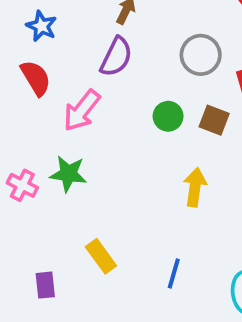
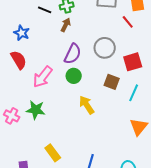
purple semicircle: (116, 57) -> (73, 54), moved
green circle: (168, 116) -> (74, 76), moved
yellow arrow: (195, 187) -> (87, 105), moved, turned -42

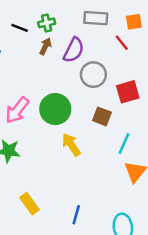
purple semicircle: (73, 54) -> (74, 50), moved
green circle: (74, 76) -> (55, 109), size x1.6
cyan line: (134, 93) -> (124, 143), moved

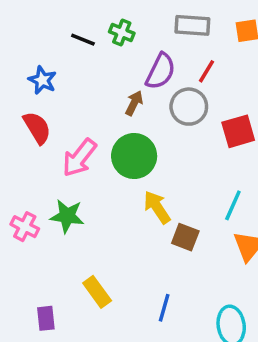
green cross: (47, 23) -> (122, 32), turned 35
red line: (122, 43) -> (206, 71), moved, turned 70
brown arrow: (45, 46) -> (134, 103), moved
brown square: (102, 116) -> (185, 237), moved

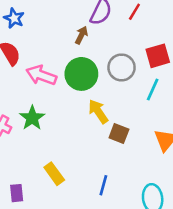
gray circle: (189, 107) -> (122, 67), moved
pink arrow: (79, 158) -> (41, 75), turned 72
cyan line: (233, 205) -> (153, 89), moved
green star: (67, 216) -> (32, 118), turned 30

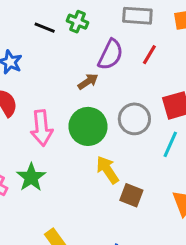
brown arrow: (81, 35) -> (88, 82), turned 30
pink arrow: (41, 75) -> (42, 128), turned -116

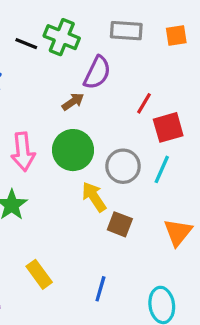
green cross: (78, 22) -> (62, 37), size x1.5
red line: (149, 55) -> (144, 103), moved
gray circle: (134, 119) -> (123, 166), moved

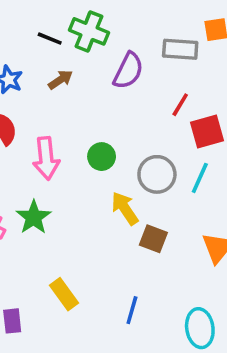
gray rectangle: (126, 31) -> (180, 49), moved
brown arrow: (73, 102) -> (60, 80), moved
green circle: (73, 150) -> (102, 157), size x0.6

